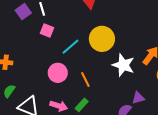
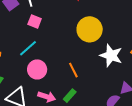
cyan line: (71, 47) -> (28, 48), moved
pink circle: (58, 73) -> (37, 69), moved

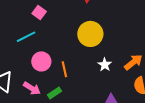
white star: (111, 55) -> (105, 65), size x0.6
pink circle: (37, 69) -> (41, 61), moved

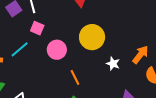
cyan line: (26, 37) -> (20, 49), moved
pink circle: (41, 61) -> (57, 50), moved

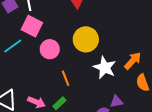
pink square: (37, 28) -> (32, 26), size x1.5
white star: (113, 64) -> (105, 67), size x1.6

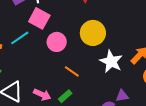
orange line: (66, 78) -> (72, 71), turned -35

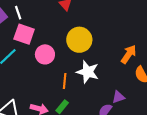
white star: (111, 61) -> (88, 72), moved
orange line: (72, 71) -> (65, 81), turned 70

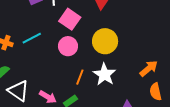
pink square: (24, 34) -> (70, 19), moved

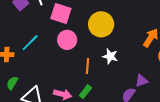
white star: (104, 74) -> (110, 56), size x0.7

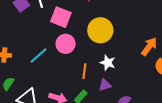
cyan line: (30, 43) -> (39, 56), moved
purple triangle: (141, 81) -> (105, 85), moved

